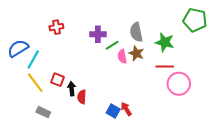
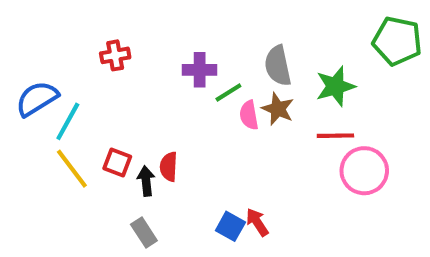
green star: (165, 42) -> (335, 86), turned -30
red semicircle: (82, 97) -> (169, 167), moved
gray rectangle: (43, 112) -> (144, 232), moved, turned 32

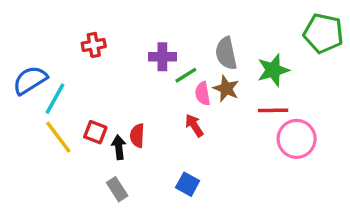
red arrow: (257, 222) -> (194, 125), moved

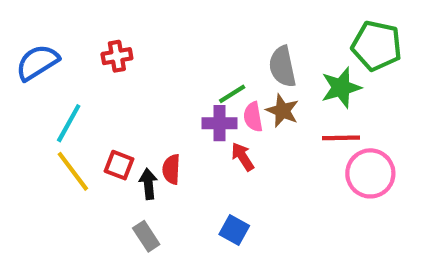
green pentagon: (323, 33) -> (377, 46), moved
purple cross: (162, 57) -> (220, 123), moved
blue semicircle: (30, 80) -> (37, 62), moved

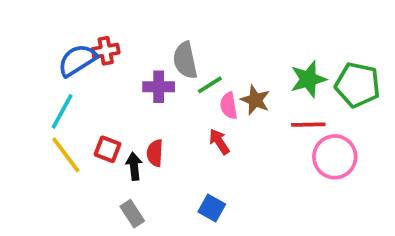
green pentagon: (377, 46) -> (358, 85), moved
blue semicircle: (37, 62) -> (77, 60), moved
gray semicircle: (282, 67) -> (185, 60), moved
purple cross: (220, 123) -> (159, 87), moved

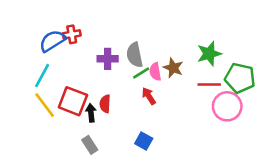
gray semicircle: (185, 60) -> (135, 55), moved
green line: (210, 85) -> (141, 73), moved
green pentagon: (358, 85) -> (240, 78), moved
red square: (108, 149) -> (73, 101), size x1.6

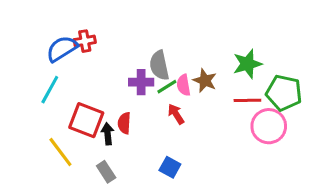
purple cross: (108, 59) -> (141, 82), moved
yellow line: (45, 105) -> (60, 152), moved

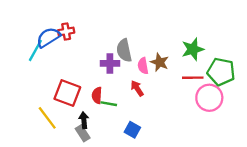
green line: (167, 87) -> (109, 104), moved, turned 42
cyan line: (50, 90) -> (35, 50), moved
black arrow: (108, 134) -> (84, 120), moved

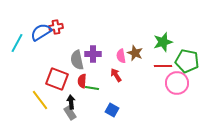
cyan line: (35, 50) -> (17, 43), moved
gray semicircle: (124, 50) -> (77, 60), moved

